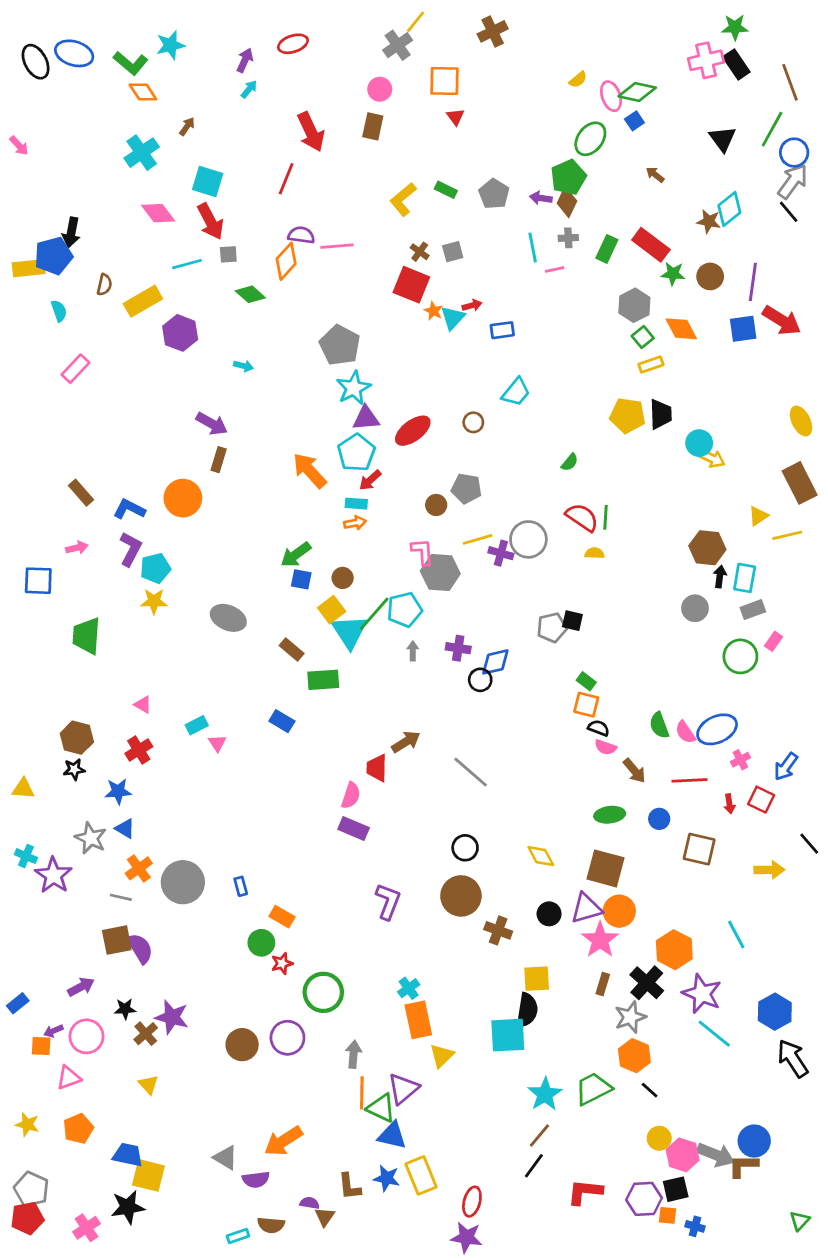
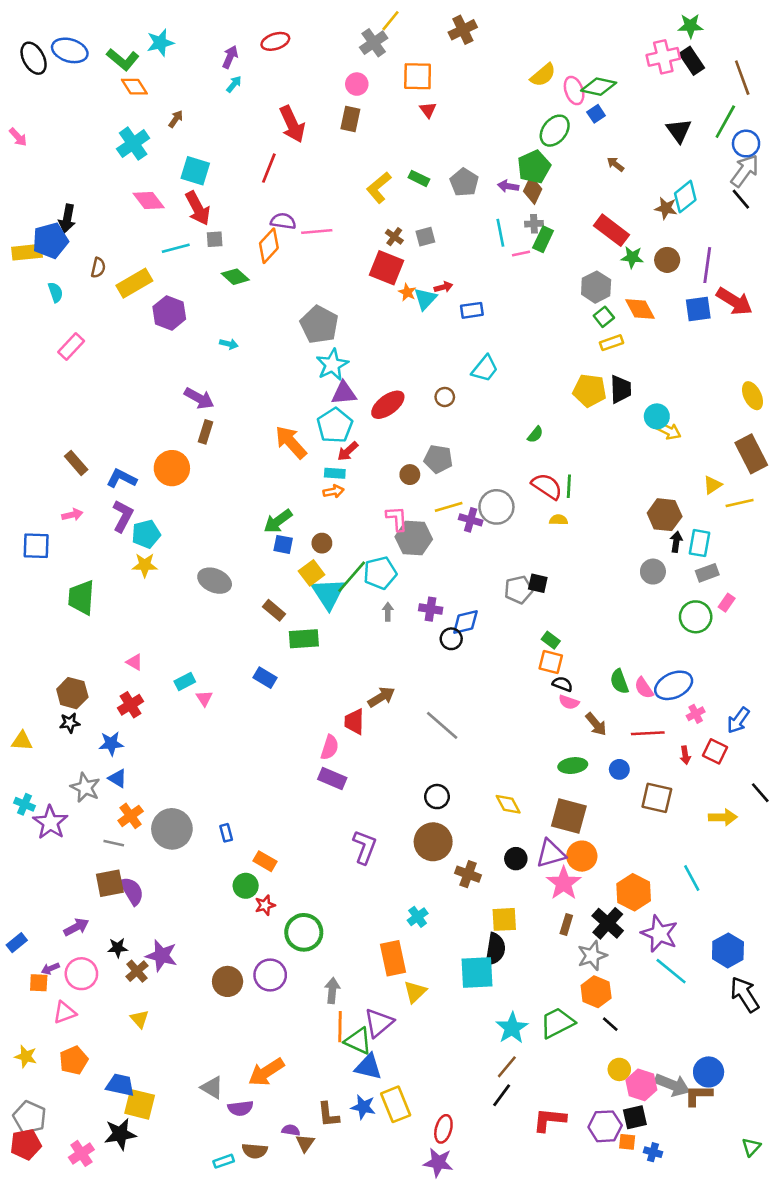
yellow semicircle: (578, 80) -> (543, 75), size x1.5
green rectangle: (607, 249) -> (543, 239), moved
cyan cross: (409, 988) -> (418, 917), moved

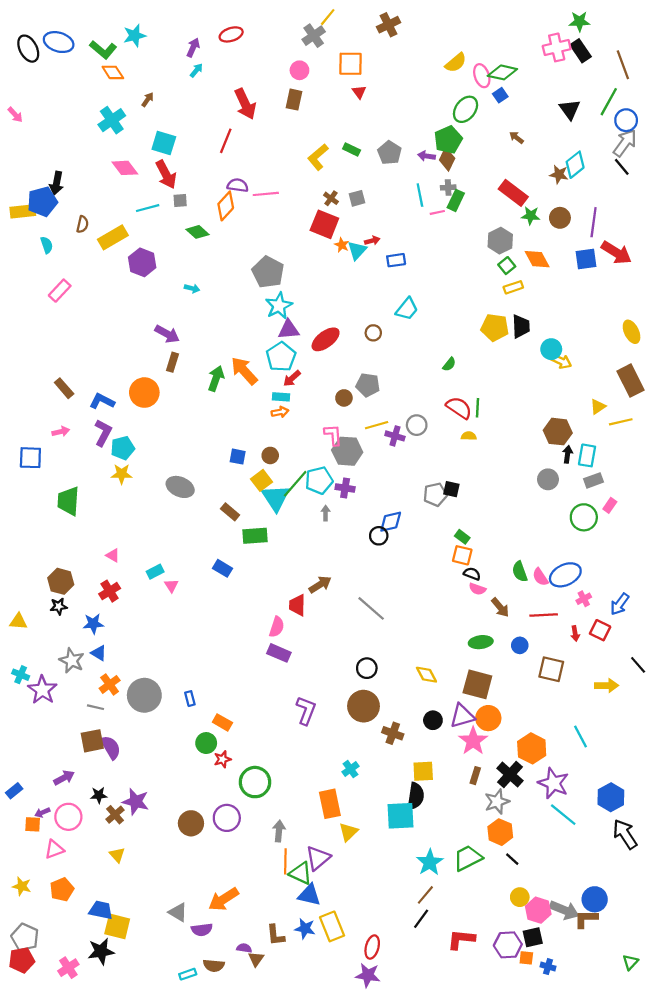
gray circle: (496, 507) -> (417, 425), size x0.7
green arrow: (278, 521) -> (216, 378), moved, turned 145
purple cross: (431, 609) -> (345, 488), moved

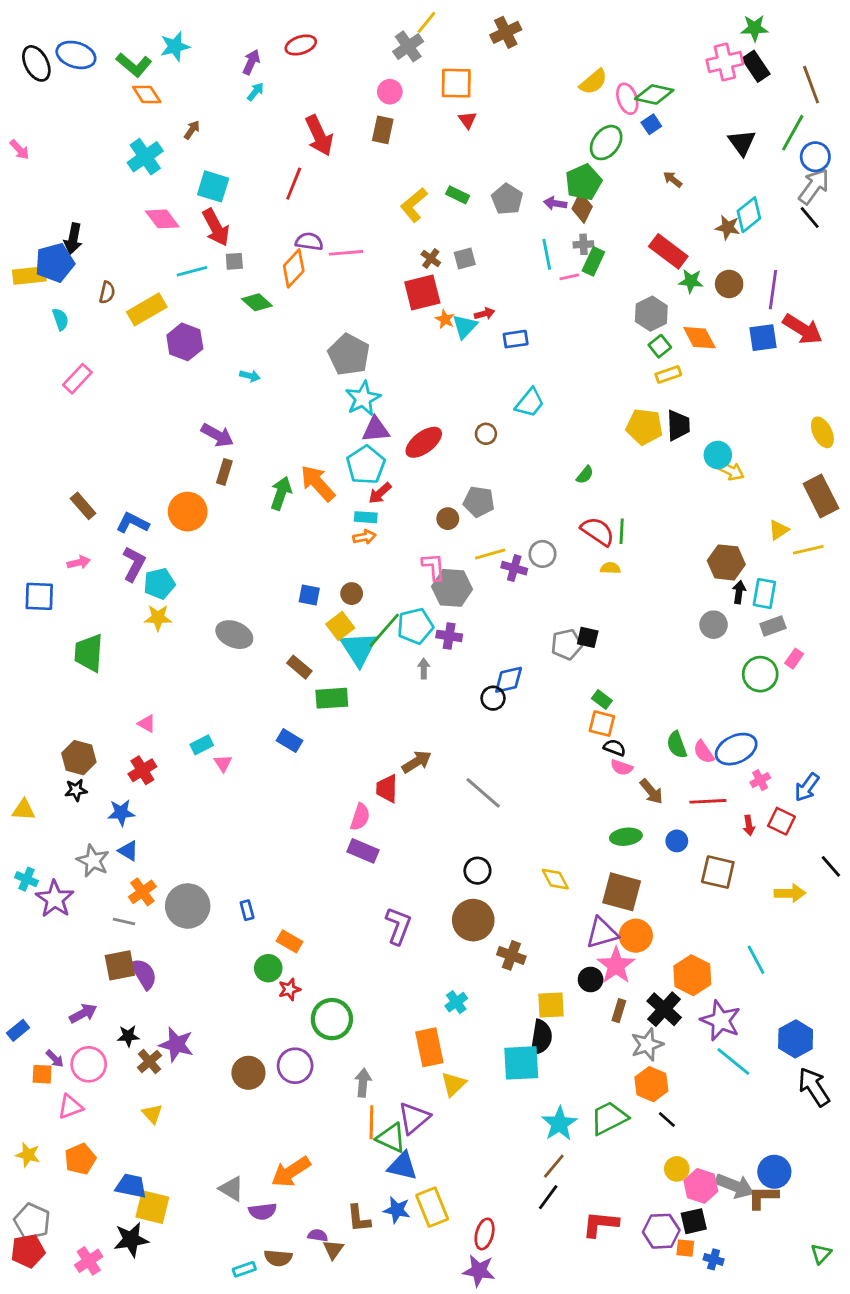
red square: (324, 224) -> (422, 292), turned -36
black circle: (433, 720) -> (591, 979), moved
purple arrow: (42, 812) -> (55, 1059), turned -112

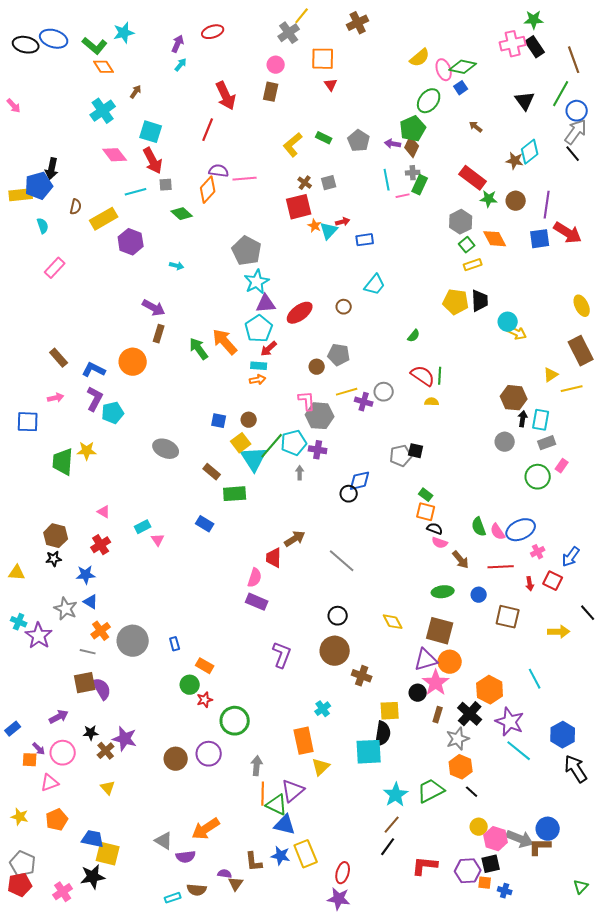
black ellipse: (36, 63) -> (26, 45), turned -50
green arrow: (281, 493) -> (199, 349), turned -55
yellow star: (158, 618) -> (87, 451), moved

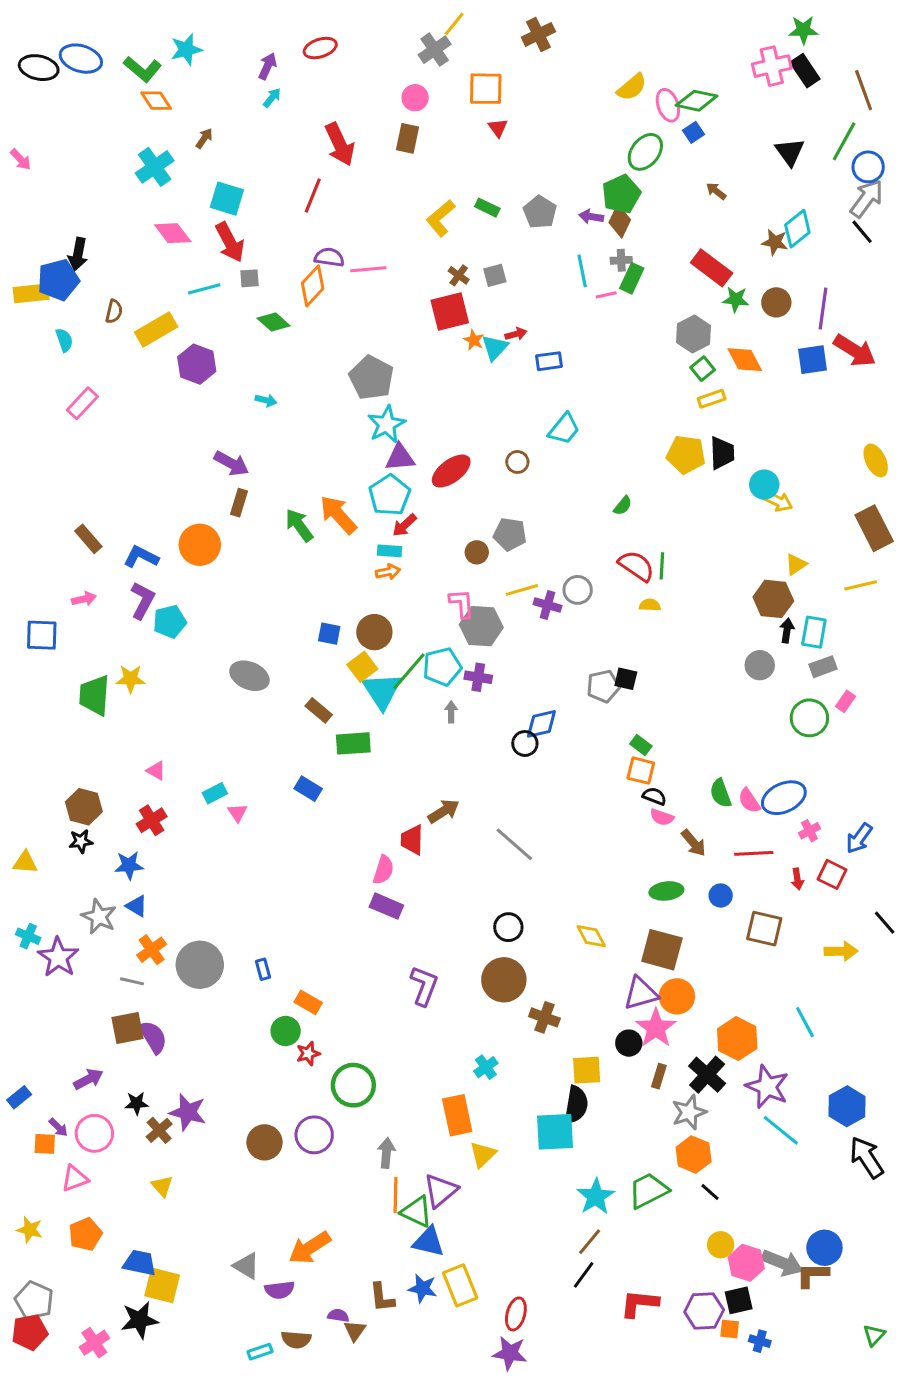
yellow triangle: (551, 375) -> (796, 564), moved
brown circle: (249, 420) -> (374, 632), size x1.5

